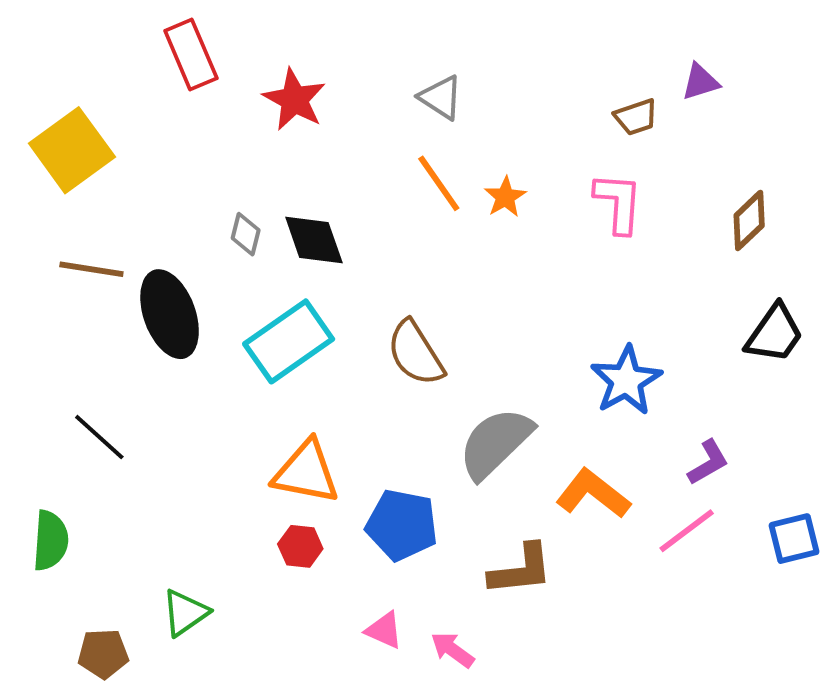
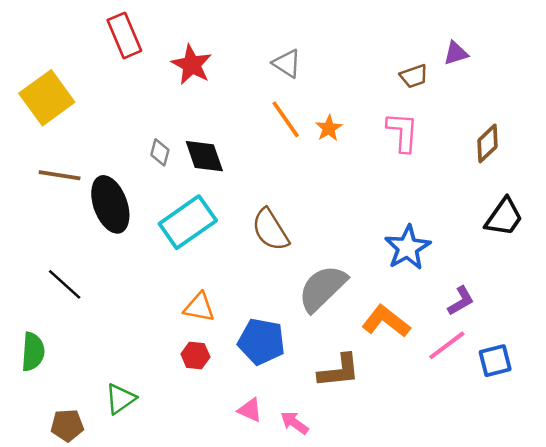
orange triangle: (306, 472) -> (199, 307), size x0.7
blue square: (794, 539) -> (495, 361), moved

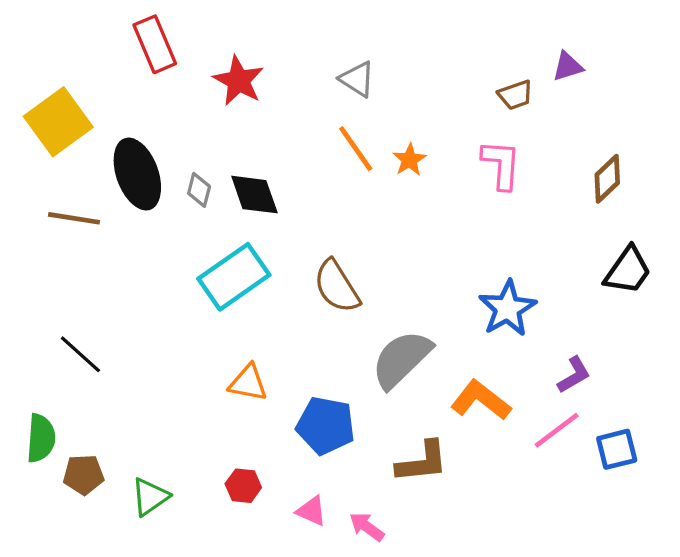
black ellipse: (110, 204) -> (137, 174), moved
red hexagon: (195, 356) -> (243, 486), moved
brown pentagon: (67, 425) -> (84, 475), moved

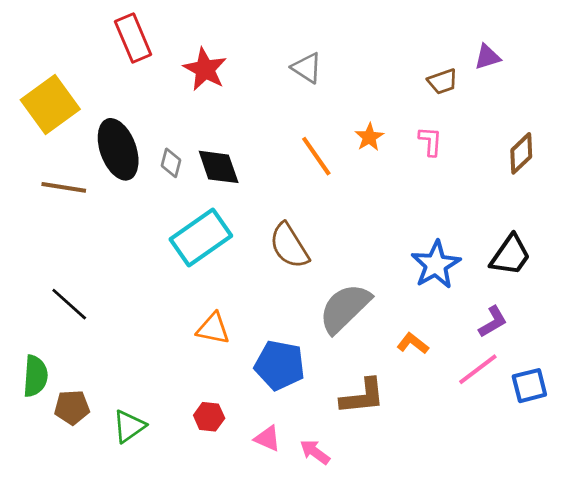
orange line: (356, 149) -> (316, 156), moved
orange star: (409, 160) -> (369, 137), moved
pink L-shape: (501, 165) -> (430, 141), size x0.7
black trapezoid: (628, 271) -> (510, 255), moved
orange L-shape: (481, 400) -> (413, 343), size x0.6

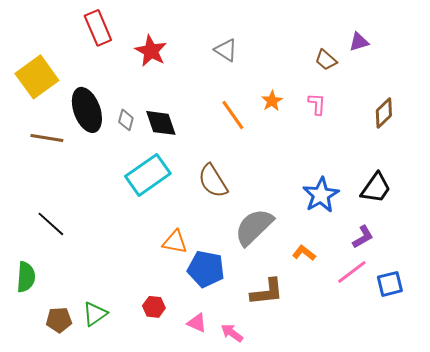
brown trapezoid: (443, 81) -> (326, 60), turned 60
orange triangle: (213, 329) -> (175, 242), moved
brown pentagon: (72, 407) -> (59, 320), moved

